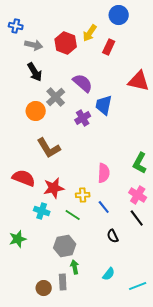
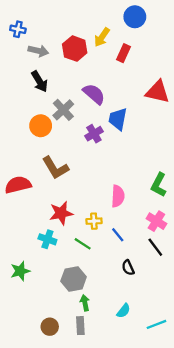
red semicircle: (24, 178) -> (18, 185), moved, turned -35
gray rectangle: (63, 282) -> (80, 326), moved

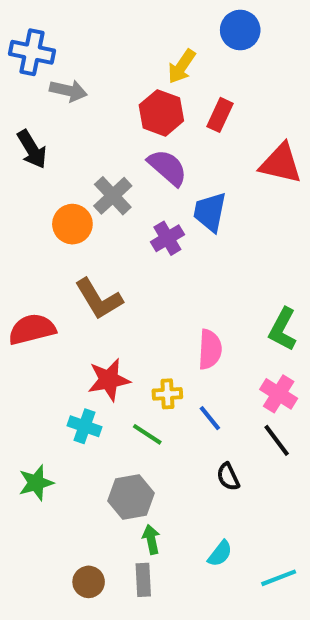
blue cross: (18, 29) -> (32, 52), size x1.5
red hexagon: (75, 49) -> (161, 113), moved
red rectangle: (123, 53) -> (220, 115), moved
black arrow: (39, 81) -> (32, 149), moved

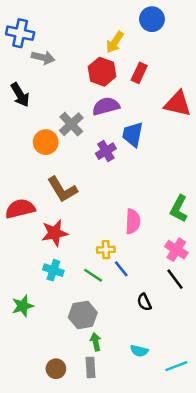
purple semicircle: (167, 167) -> (106, 106), turned -56
red star: (109, 380) -> (55, 233), moved
blue line: (210, 418) -> (121, 269), moved
cyan semicircle: (220, 554) -> (139, 351), turned 66

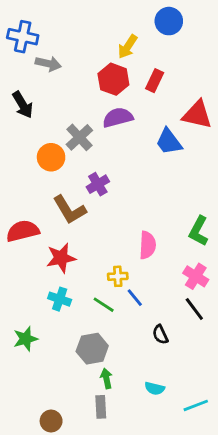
blue trapezoid: (133, 134) -> (169, 142), moved, turned -48
purple cross: (106, 151) -> (98, 184), moved
brown circle: (56, 369) -> (51, 421), moved

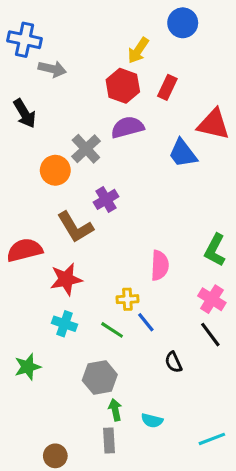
cyan semicircle: (155, 388) -> (152, 421), moved

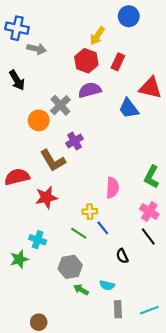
cyan cross: (64, 324) -> (38, 240), moved
green arrow: (115, 410) -> (81, 290), turned -48
cyan semicircle: (152, 421) -> (107, 285), moved
gray rectangle: (109, 440) -> (118, 309), moved

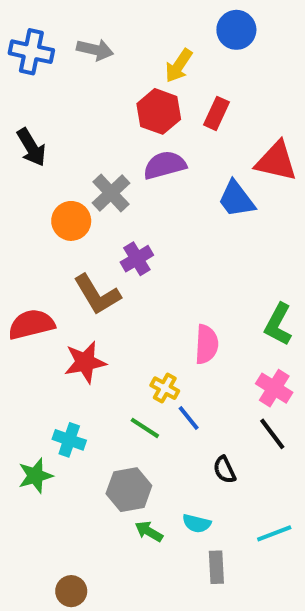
gray arrow: (37, 49) -> (95, 50), moved
yellow cross: (90, 212) -> (165, 388), turned 32
cyan line: (149, 310) -> (274, 533), moved

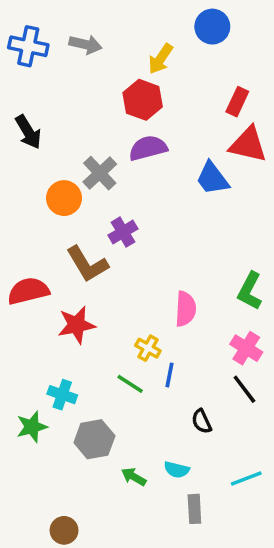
red rectangle: (216, 113) -> (237, 102), moved
blue line: (189, 418) -> (169, 375), turned 50
gray hexagon: (129, 490) -> (94, 439), moved

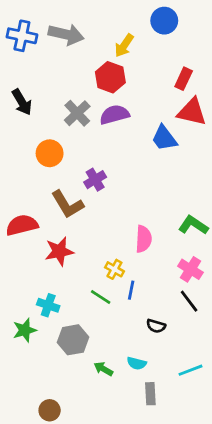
gray arrow: (85, 44) -> (66, 34), size x1.4
gray cross: (100, 173) -> (77, 113), moved
green L-shape: (250, 291) -> (193, 225), turned 96
black semicircle: (202, 421) -> (156, 326), turned -48

